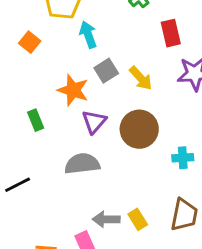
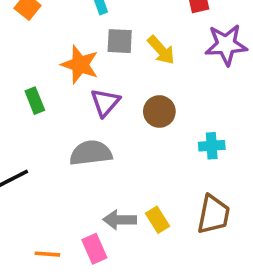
gray square: (106, 71) -> (120, 41), turned 35
brown circle: (139, 129) -> (159, 111), size x0.7

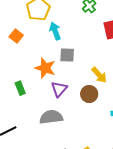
yellow arrow: (161, 50) -> (99, 75), moved

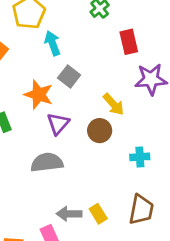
gray square: (67, 55) -> (69, 76), turned 35

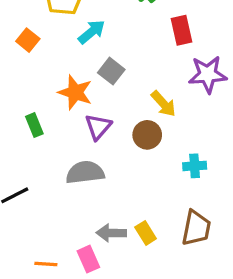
cyan arrow: (52, 43) -> (92, 32), turned 70

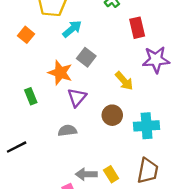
brown circle: (147, 135) -> (112, 115), moved
cyan cross: (195, 166) -> (147, 126), size x1.5
gray semicircle: (85, 172) -> (67, 131), size x0.7

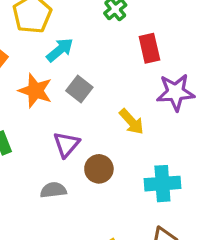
orange star: (60, 73) -> (35, 91), moved
brown circle: (112, 115) -> (99, 169), moved

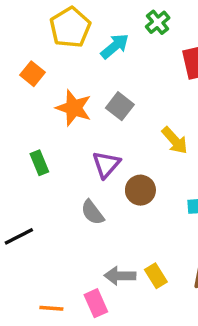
cyan arrow: (60, 50) -> (115, 46), moved
gray semicircle: (53, 190) -> (92, 212), turned -120

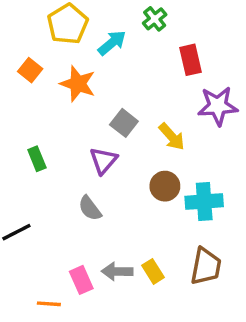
gray square: (120, 106) -> (124, 123), moved
orange star: (74, 108) -> (78, 84), moved
brown circle: (140, 190) -> (165, 186), moved
pink rectangle: (96, 303) -> (81, 280), moved

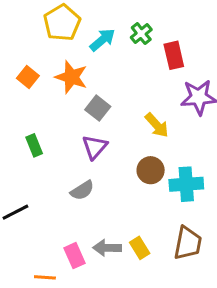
green cross: (155, 19) -> (141, 34), moved
orange square: (30, 70) -> (28, 77), moved
gray square: (124, 123) -> (98, 108), moved
gray semicircle: (90, 208) -> (82, 190), turned -85

